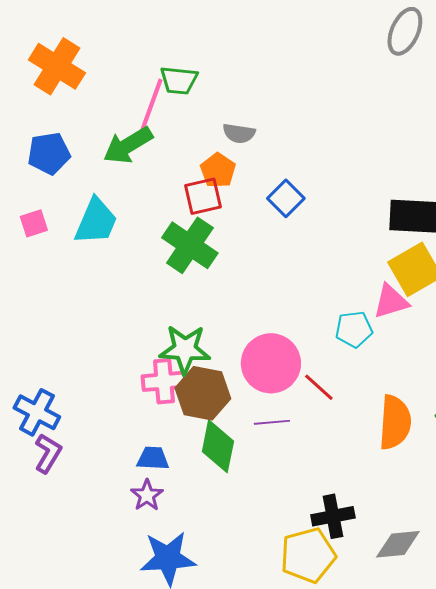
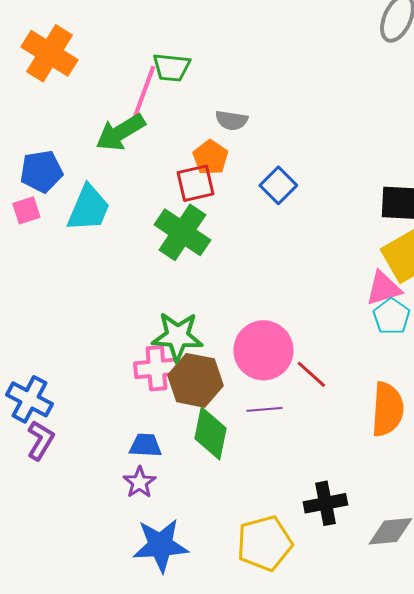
blue pentagon: (49, 153) -> (41, 171), moved
cyan pentagon: (354, 329) -> (391, 316), moved, turned -30
yellow pentagon: (308, 555) -> (264, 543), moved

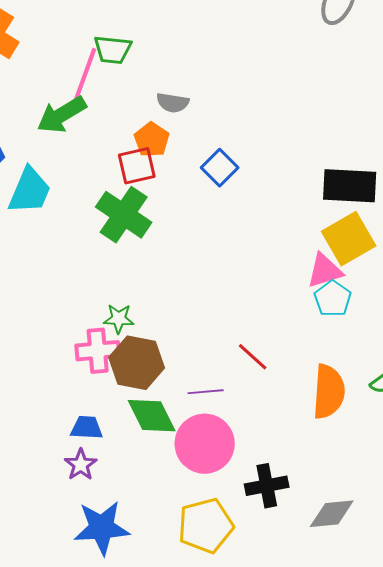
green star: (177, 336) -> (119, 319), size x0.6
pink circle: (263, 350) -> (205, 444), moved
green diamond: (210, 433) -> (152, 416), turned -38

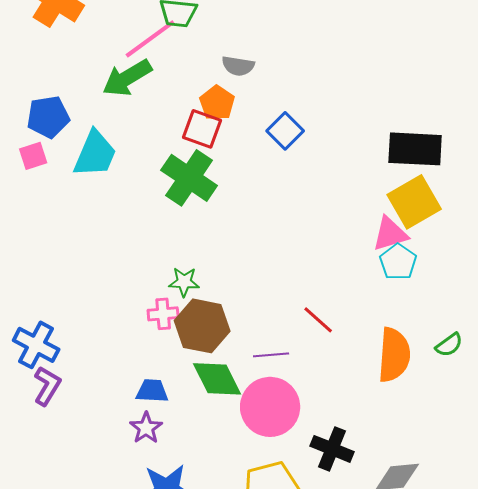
pink line: (85, 76) -> (150, 39), turned 34
red square: (137, 166) -> (202, 129), turned 33
pink cross: (98, 351) -> (163, 314), size x0.7
black cross: (267, 486) -> (332, 449), turned 33

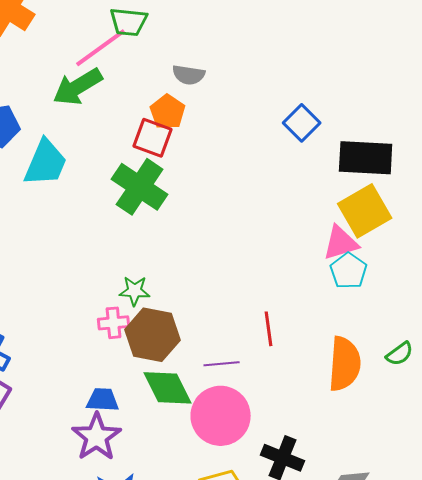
blue square: (285, 131) -> (302, 123), moved
red line: (318, 320) -> (269, 329), turned 40
purple star: (146, 428) -> (97, 437), size x1.5

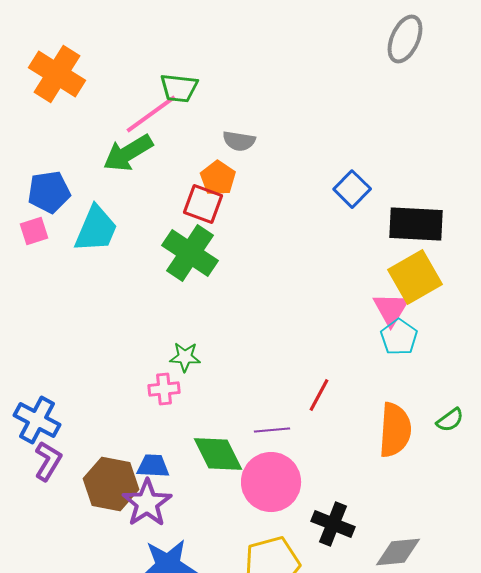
pink triangle: (341, 243) -> (391, 309), turned -42
red line: (269, 329) -> (319, 395), turned 36
brown hexagon: (153, 335) -> (111, 484), moved

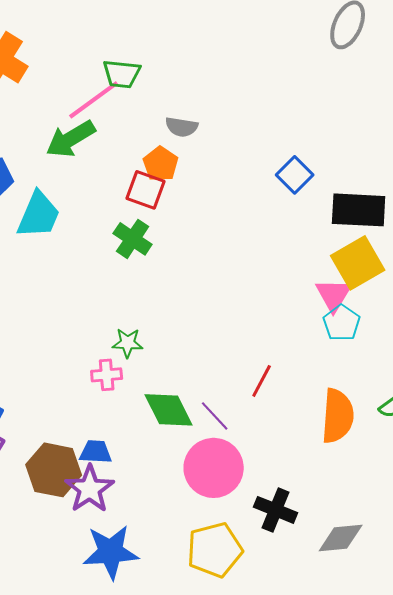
green cross: (190, 253) -> (133, 239), size x0.7
purple line: (272, 430) -> (215, 416), turned 52
green diamond: (218, 454) -> (169, 410), moved

